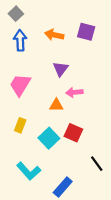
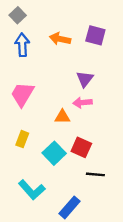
purple triangle: (61, 69) -> (85, 79), moved
black line: (97, 164) -> (95, 174), moved, turned -49

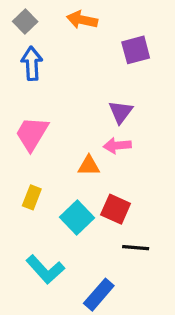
purple square: (95, 35) -> (136, 50), turned -30
orange arrow: (60, 39) -> (82, 20), moved

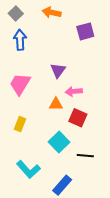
purple triangle: (121, 112) -> (58, 70), moved
red square: (116, 209) -> (78, 118), moved
cyan square: (77, 218) -> (59, 142), moved

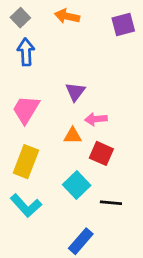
purple square: (85, 31) -> (123, 25), moved
yellow rectangle: (20, 124) -> (26, 162), size x1.6
cyan L-shape: (28, 169) -> (26, 206), moved

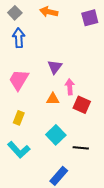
pink arrow: (96, 119) -> (70, 87), turned 91
red square: (101, 153) -> (82, 105), moved
yellow rectangle: (26, 162) -> (19, 118), size x0.6

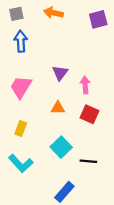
gray square: (15, 13) -> (16, 14), turned 32
pink arrow: (70, 87) -> (85, 85), moved

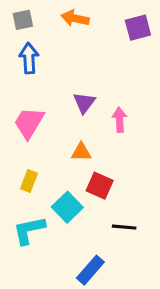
red square: (89, 114) -> (100, 186), moved
cyan square: (61, 147) -> (67, 207), moved
cyan L-shape: (21, 163) -> (29, 230), turned 120

